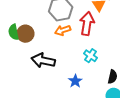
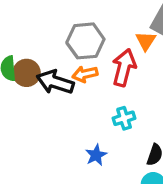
cyan cross: (90, 56) -> (124, 118), turned 32
black arrow: (43, 60) -> (55, 82), moved

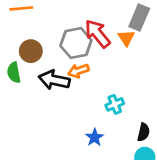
red arrow: (124, 68) -> (98, 34), moved, turned -48
brown circle: (27, 73) -> (31, 51), moved

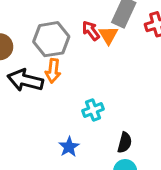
red arrow: (98, 34) -> (91, 31), moved, size x0.6
orange arrow: (78, 71) -> (53, 71), turned -66

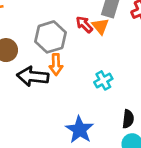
cyan cross: (93, 110) -> (103, 80), moved
blue star: (69, 147) -> (80, 130), size x1.5

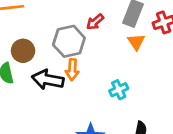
red arrow: (84, 24) -> (95, 22), moved, turned -90
orange triangle: (100, 26) -> (136, 42), moved

